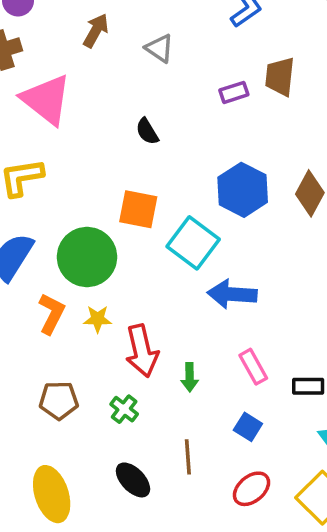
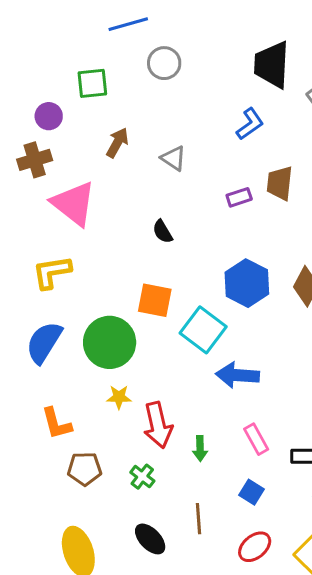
orange L-shape: (52, 314) -> (56, 424), moved, turned 138

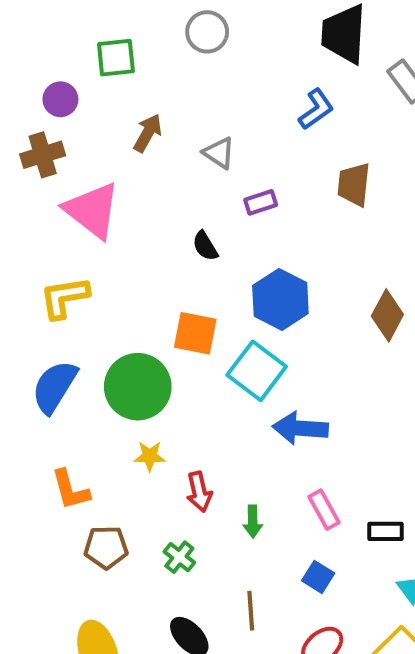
purple rectangle: (239, 197) -> (261, 202), moved
blue hexagon: (247, 283) -> (280, 299), moved
red arrow: (158, 425) -> (199, 492), size x0.7

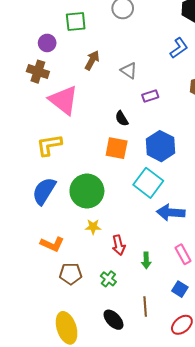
brown cross: (43, 155) -> (38, 72), turned 35
orange square: (195, 333) -> (117, 148), moved
orange L-shape: (70, 490) -> (52, 244), turned -50

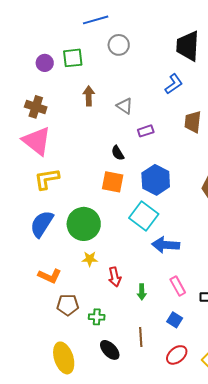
purple circle: (47, 43) -> (45, 63), moved
brown arrow: (92, 60) -> (89, 96), turned -30
pink triangle: (63, 100) -> (37, 141), moved
green cross: (108, 279) -> (97, 317), moved, turned -35

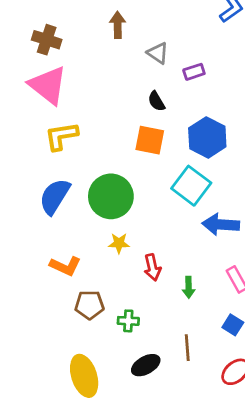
gray triangle: (125, 106) -> (158, 53), moved
black ellipse: (110, 350) -> (146, 365), turned -75

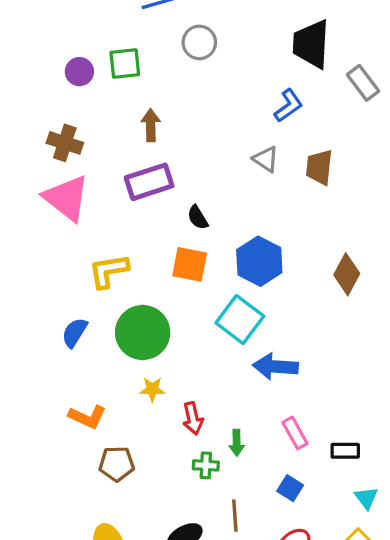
gray triangle: (158, 53) -> (266, 159), moved
purple rectangle: (194, 72) -> (149, 182), moved, size x1.8
yellow L-shape: (61, 136) -> (109, 271), moved
blue semicircle: (55, 196) -> (75, 333), size x0.7
green cross: (128, 321) -> (206, 465), moved

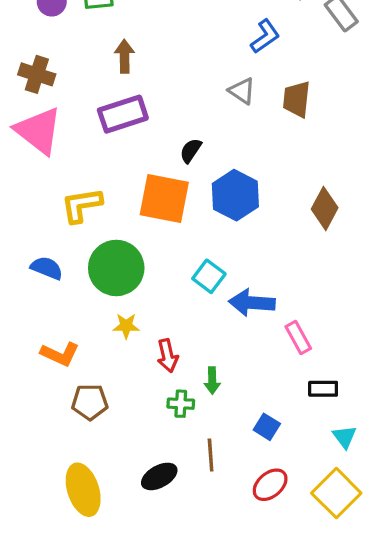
black semicircle: (198, 217) -> (191, 151), moved, turned 65
orange square: (190, 264) -> (164, 198), size x1.4
cyan square: (240, 320) -> (209, 276), moved, size x0.7
blue semicircle: (75, 333) -> (47, 268), turned 80
pink rectangle: (295, 433) -> (298, 337), moved

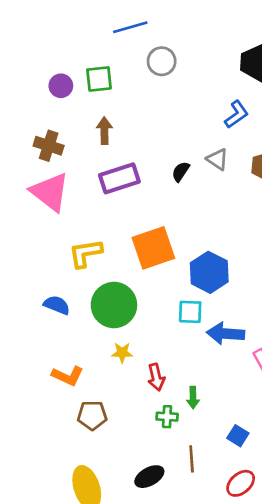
brown arrow: (125, 56) -> (104, 131), moved
black semicircle: (191, 151) -> (181, 172), moved
blue hexagon: (235, 195) -> (209, 272), moved
orange square: (164, 198) -> (153, 248), turned -30
cyan square: (209, 276) -> (190, 312), turned -35

